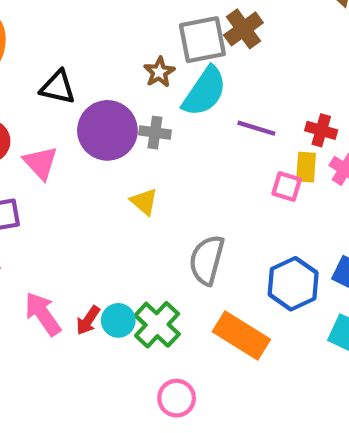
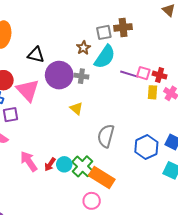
brown cross: (243, 29) -> (123, 27), turned 30
gray square: (202, 40) -> (104, 32), size x0.7
pink triangle: (41, 163) -> (28, 90), size x1.4
pink square: (287, 187) -> (143, 73), moved
orange rectangle: (241, 336) -> (102, 178), moved

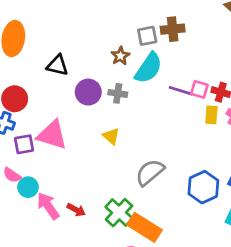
purple circle: (59, 75) -> (88, 92), size x0.7
pink triangle: (28, 90) -> (52, 135), moved, turned -30
gray semicircle: (106, 136) -> (150, 172), turned 35
red arrow: (50, 164) -> (76, 210), turned -96
cyan circle: (64, 164) -> (28, 187), moved

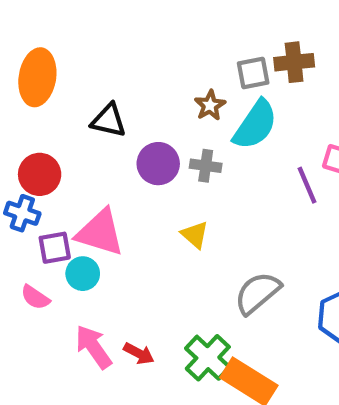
purple line: (181, 91) -> (307, 185), moved, turned 50
cyan circle: (28, 187) -> (83, 274), moved

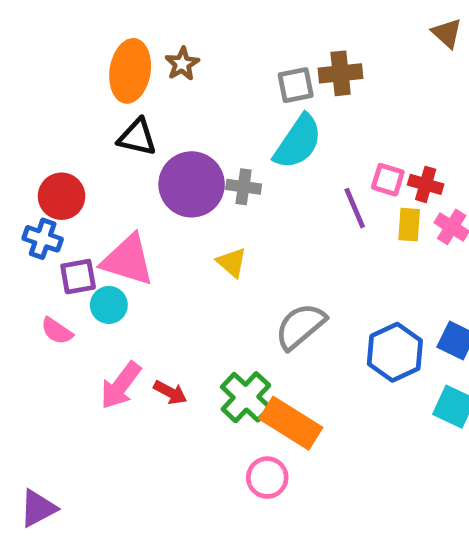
orange ellipse: (37, 77) -> (130, 71), moved
brown star: (210, 105) -> (182, 64), moved
purple circle: (158, 164) -> (192, 184), size x1.4
pink arrow: (93, 347) -> (121, 385), turned -108

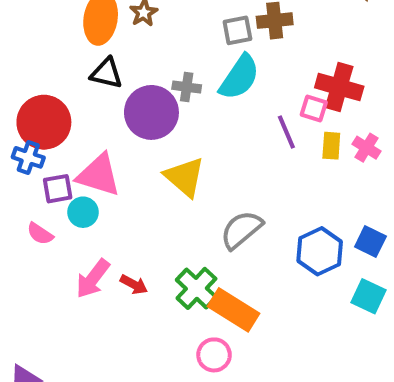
red cross: (426, 184) -> (339, 87), moved, size x1.6
gray cross: (244, 187) -> (187, 87), moved
red circle: (62, 196) -> (44, 122), size x1.4
yellow triangle: (232, 262) -> (185, 177), size x1.6

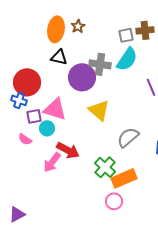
gray cross: (187, 87) -> (100, 64), size x1.5
red arrow: (134, 285) -> (68, 150), moved, size x1.6
orange rectangle: (234, 310) -> (124, 178), turned -55

